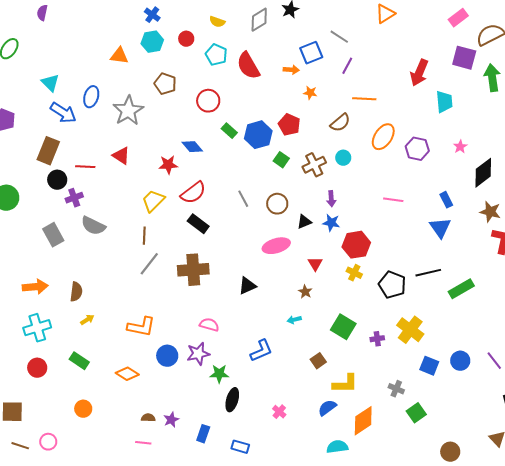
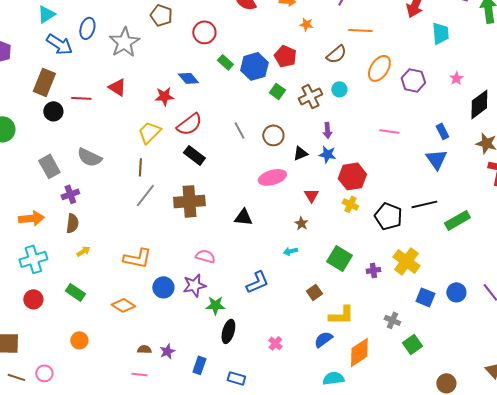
cyan triangle: (50, 83) -> (46, 14), turned 42
purple cross: (74, 198) -> (70, 194), moved
black triangle: (247, 286) -> (243, 217), turned 30

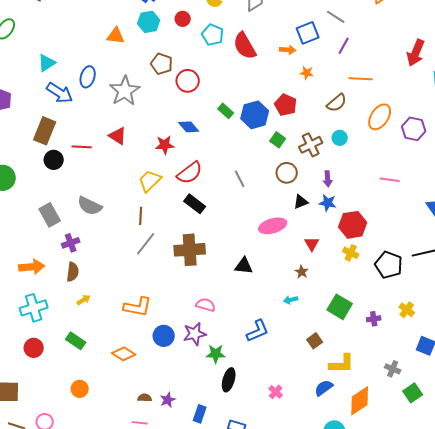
red circle: (204, 32) -> (188, 81), moved
brown circle: (273, 135) -> (287, 173), moved
yellow cross: (406, 261) -> (407, 310), size x0.6

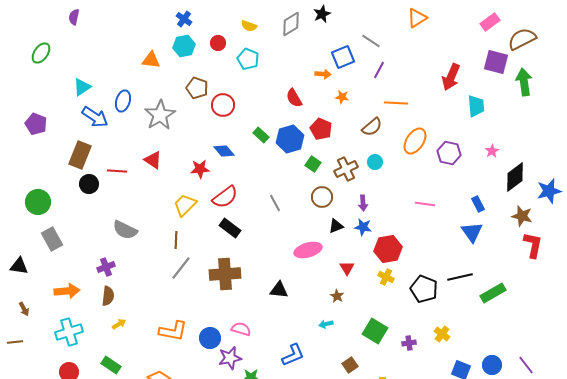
red semicircle: (245, 46) -> (294, 98), moved, size x0.7
gray rectangle: (50, 215) -> (52, 239), moved
blue circle: (164, 336) -> (210, 338), moved

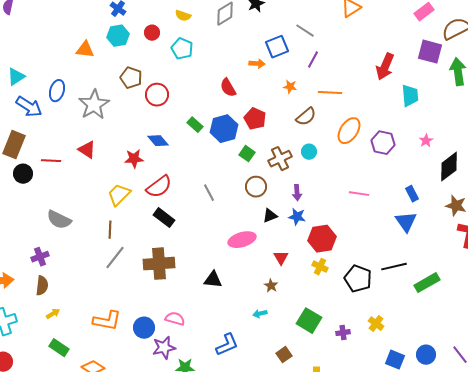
orange star: (342, 97) -> (290, 87), moved
green rectangle: (111, 365) -> (59, 348), moved

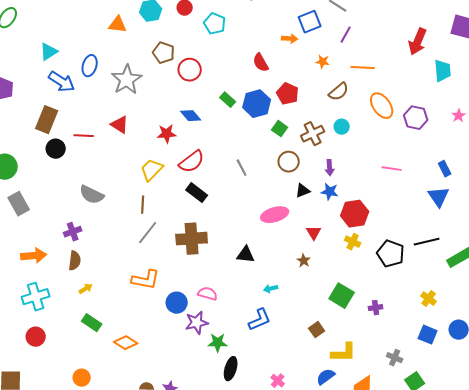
orange ellipse: (349, 131) -> (382, 106), turned -68
cyan arrow: (260, 314) -> (271, 289), moved
orange L-shape: (107, 321) -> (146, 280), moved
yellow cross: (376, 324) -> (429, 299), moved

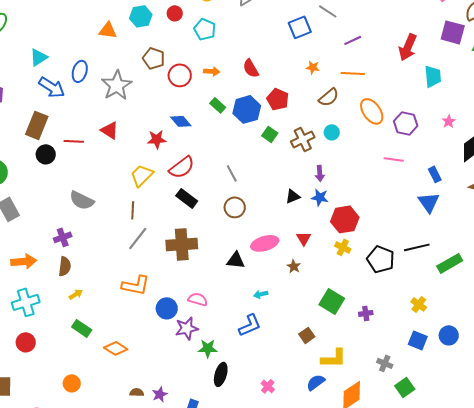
purple line: (346, 35) -> (353, 40), moved, turned 36
orange arrow: (290, 39) -> (212, 71), moved
brown circle: (289, 162) -> (235, 207), moved
pink line: (392, 169) -> (394, 159), moved
pink ellipse: (275, 215) -> (265, 243), moved

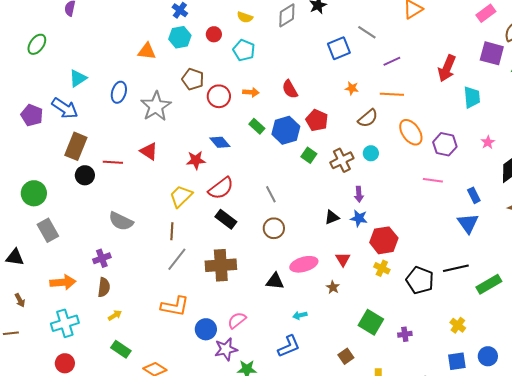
blue arrow: (52, 87) -> (65, 108), moved
pink semicircle: (198, 299) -> (237, 320), turned -54
blue square: (418, 340) -> (457, 361), turned -30

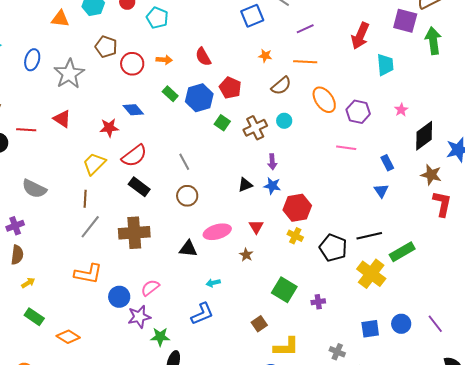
blue triangle: (468, 223) -> (381, 191), size x0.7
yellow cross: (458, 325) -> (371, 274), moved, size x1.8

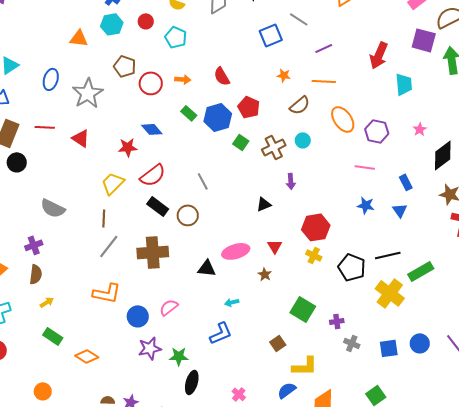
red line: (26, 130) -> (45, 127), moved
blue star: (272, 186) -> (366, 205), moved
brown circle: (187, 196) -> (188, 215), moved
purple star: (139, 317) -> (150, 348), moved
gray cross: (337, 352) -> (352, 343), moved

